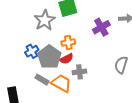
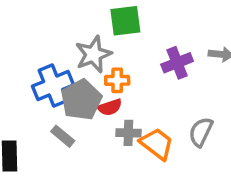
gray star: (45, 20) -> (93, 54), moved
blue cross: (32, 51) -> (53, 86), size x1.6
orange trapezoid: (61, 83) -> (157, 144), moved

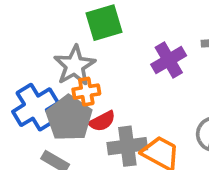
orange cross: (117, 80) -> (86, 92), moved
gray cross: (128, 133) -> (127, 146), size x1.4

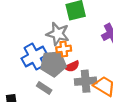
gray star: (75, 65) -> (58, 34), turned -30
gray pentagon: (69, 118) -> (53, 64), turned 30

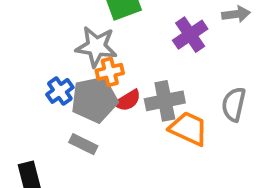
blue cross: (34, 56) -> (60, 91), size x0.6
gray cross: (86, 81) -> (165, 101), moved

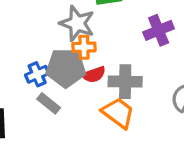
blue cross: (60, 91) -> (37, 74), moved
orange trapezoid: (188, 129) -> (118, 113), moved

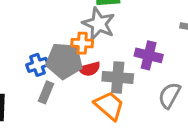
gray star: (77, 23) -> (99, 24), moved
purple cross: (159, 30) -> (149, 55), moved, turned 32
gray rectangle: (49, 103) -> (46, 92), turned 70

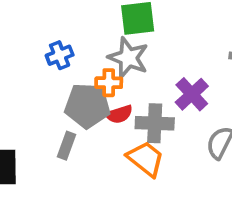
purple cross: (149, 55) -> (192, 94), turned 36
blue cross: (37, 65) -> (60, 55), moved

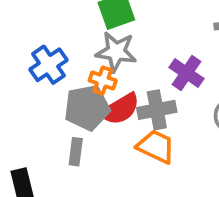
blue cross: (60, 55) -> (48, 65), size x1.4
orange cross: (109, 83) -> (103, 81), turned 32
red semicircle: (119, 114) -> (120, 109), size x1.5

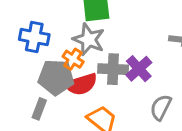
blue cross: (48, 65) -> (34, 37), turned 32
gray cross: (157, 110) -> (113, 69), moved

